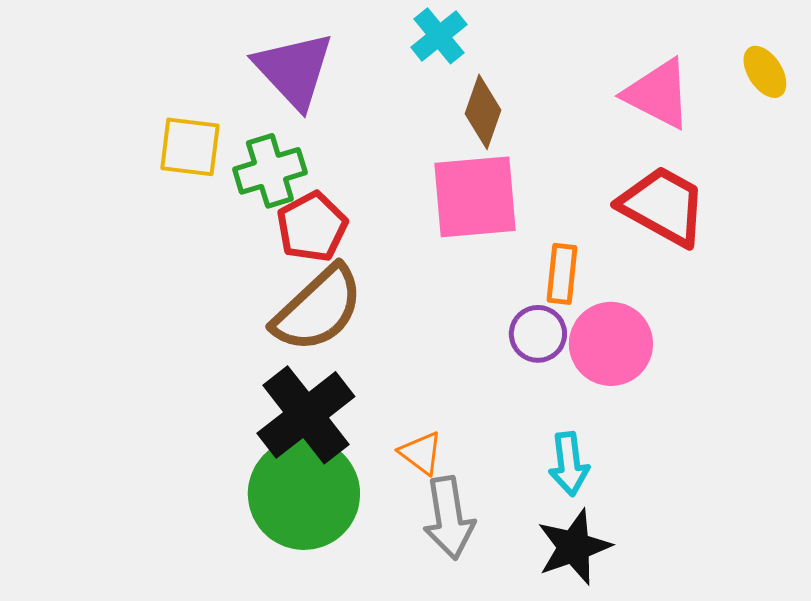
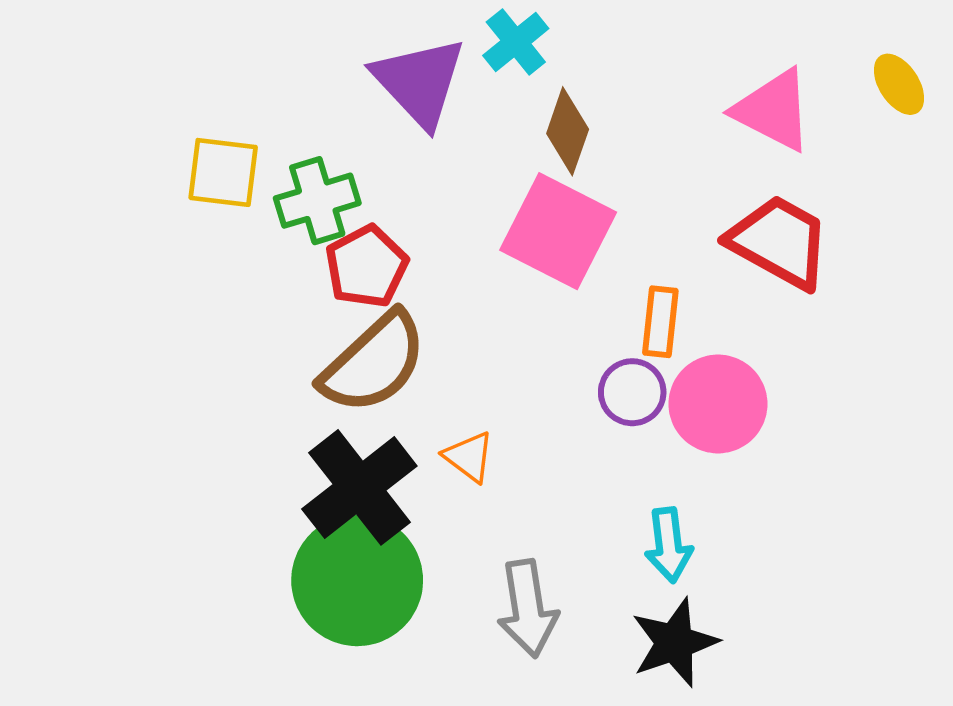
purple triangle: (294, 70) -> (419, 82), moved
pink square: (475, 197) -> (558, 231), turned 32
orange triangle: (421, 453) -> (469, 457), moved

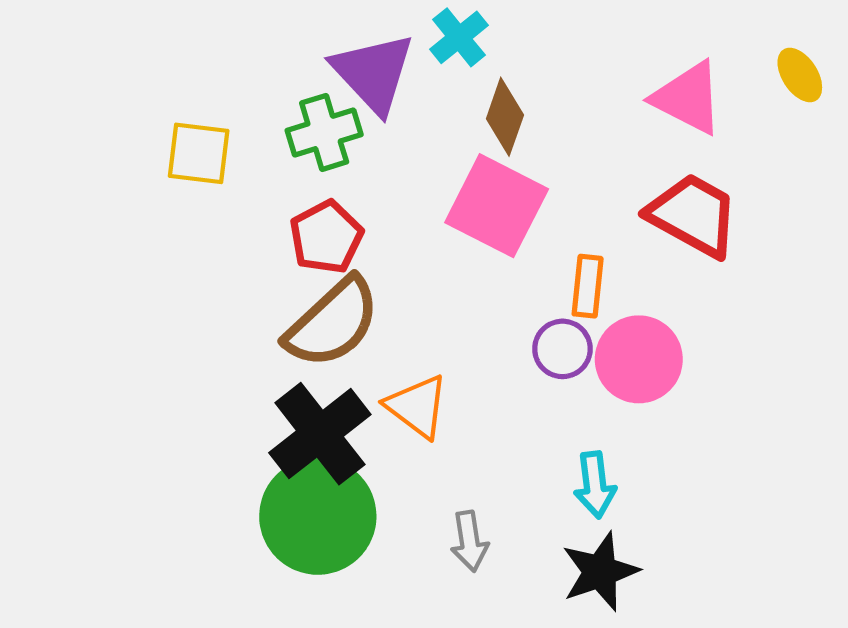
green cross: (317, 201) -> (324, 132), moved
orange triangle: (469, 457) -> (417, 406), size x1.4
gray arrow: (528, 609) -> (469, 541), size x0.7

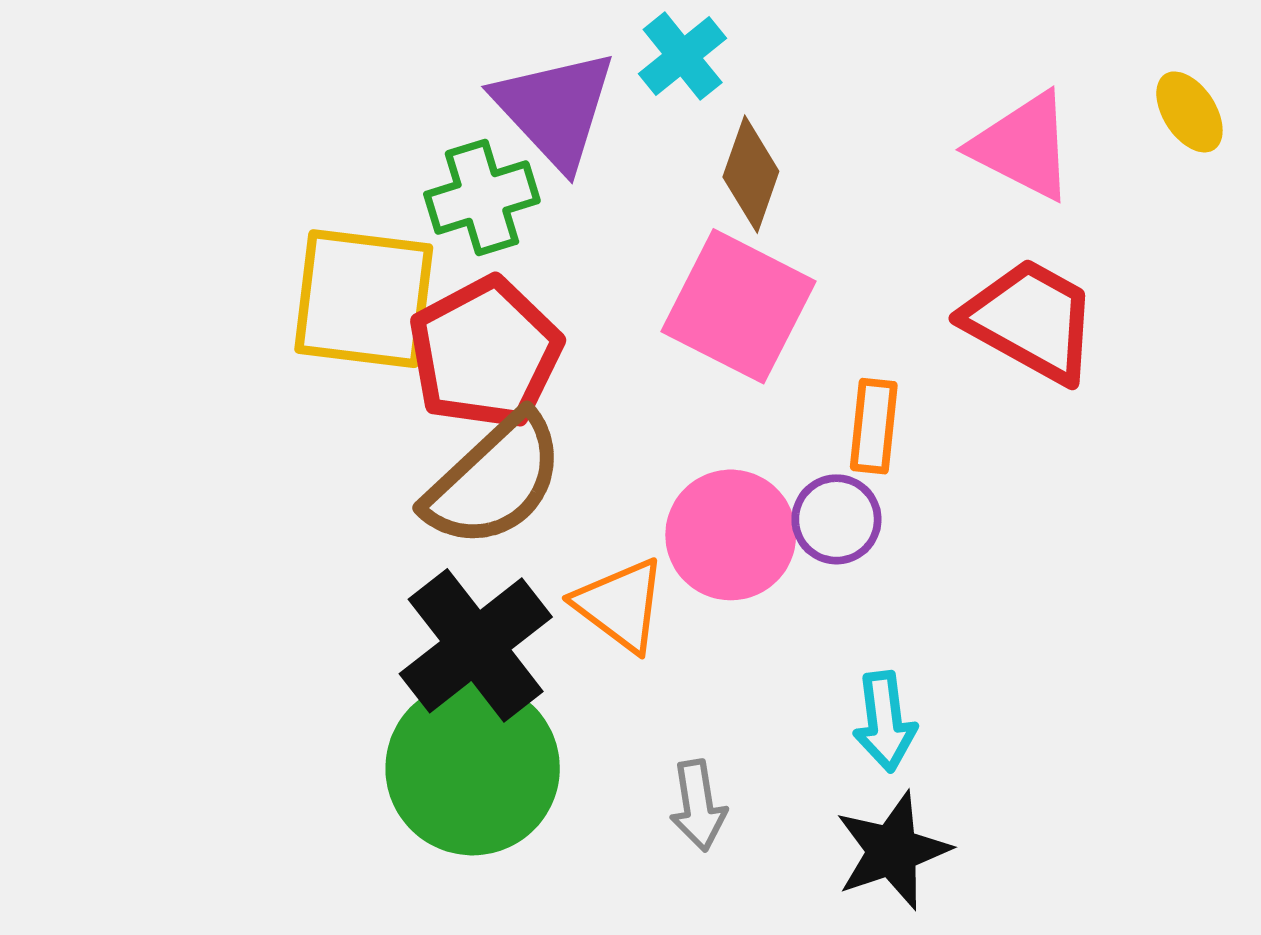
yellow square: (199, 153) -> (364, 299), moved, size x1.5
red pentagon: (326, 237) -> (485, 353), size x1.4
pink circle: (639, 359) -> (731, 535), moved

